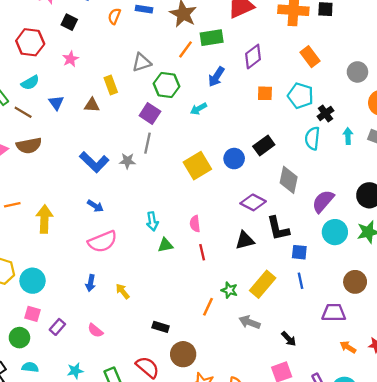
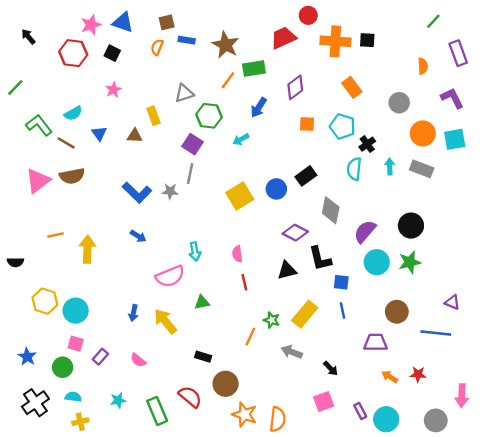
red hexagon: (30, 42) -> (73, 53), moved
pink semicircle: (102, 242) -> (170, 276), moved
green triangle: (165, 245) -> (202, 302), moved
yellow arrow: (123, 291) -> (165, 321), size x1.6

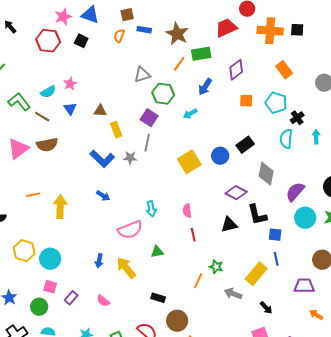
pink star: (113, 90) -> (70, 84), moved
yellow rectangle: (154, 116) -> (116, 130), moved
yellow rectangle: (305, 314) -> (256, 274), moved

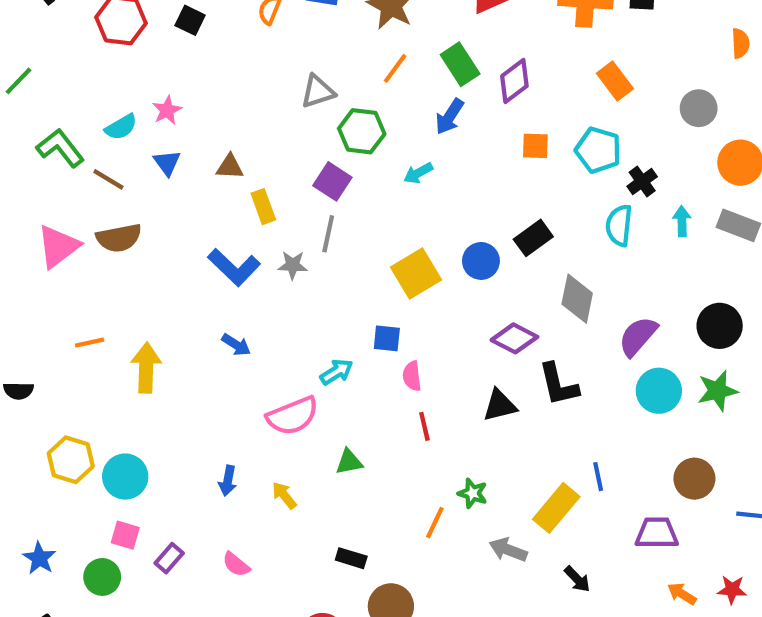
green rectangle: (201, 54) -> (460, 64), moved, turned 66
cyan arrow: (151, 209) -> (337, 372), turned -112
blue square: (275, 235) -> (387, 338), moved
yellow arrow: (126, 268) -> (284, 495), size x0.6

